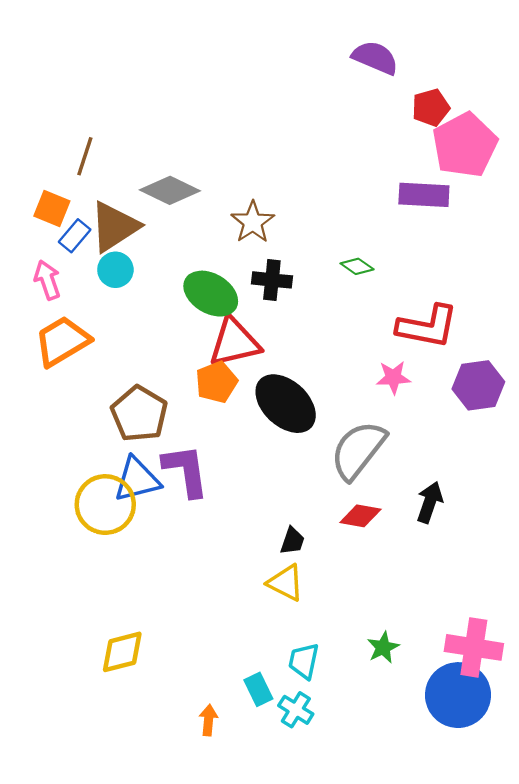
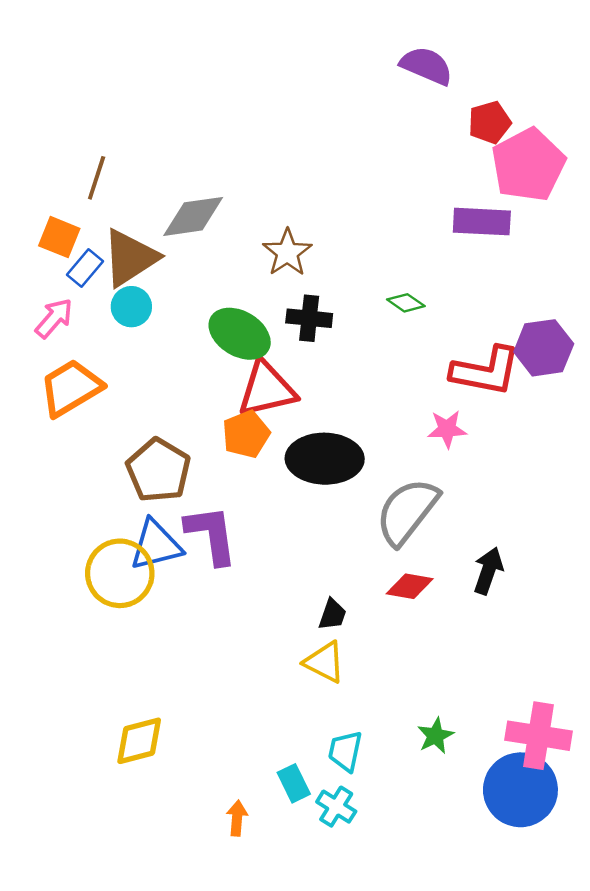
gray diamond: (170, 190) -> (193, 216), turned -34
pink arrow: (47, 280) -> (54, 318), turned 60
purple hexagon: (478, 385) -> (544, 348), moved
black ellipse: (286, 404) -> (325, 459), turned -42

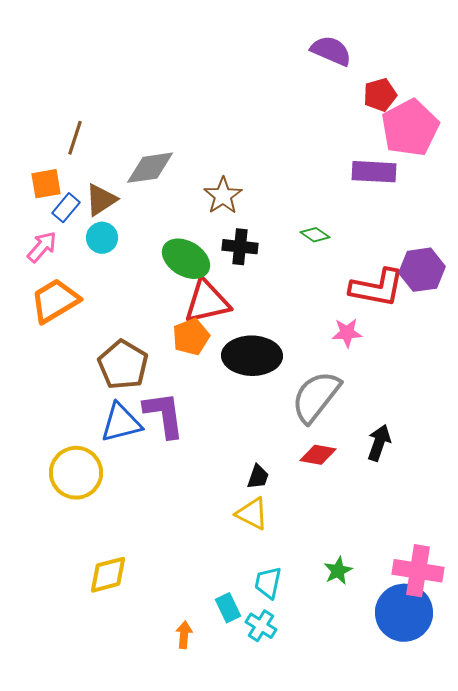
orange square: (59, 237) -> (46, 184), turned -32
brown triangle: (130, 258) -> (101, 200), size x0.7
yellow circle: (120, 573) -> (76, 473), moved

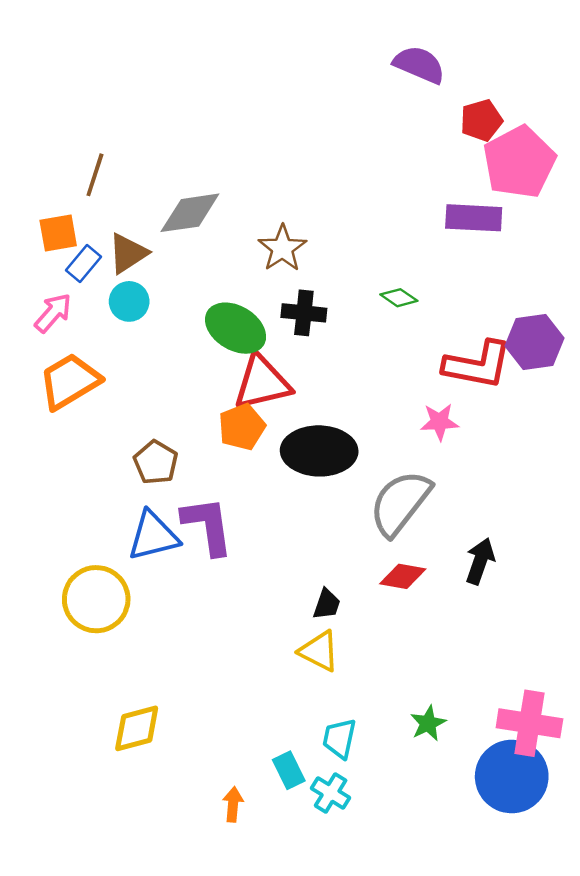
brown pentagon: (123, 365) -> (156, 462), size x0.7

